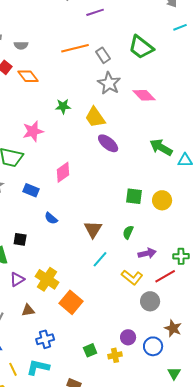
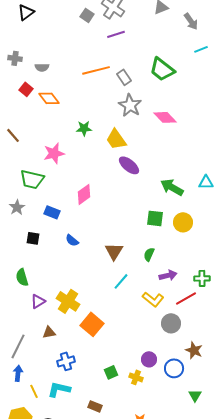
green arrow: (161, 147) -> (172, 187), moved
black square: (20, 239) -> (33, 238), moved
yellow cross: (115, 355) -> (136, 377), turned 32

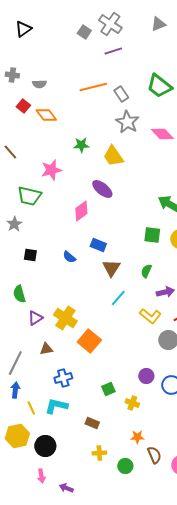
purple ellipse: (129, 165) -> (102, 189), moved
blue rectangle: (52, 212) -> (98, 245), moved
yellow cross: (136, 377) -> (132, 403), moved

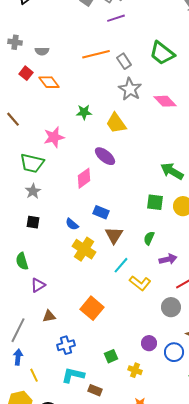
gray star: (14, 224) -> (33, 191), moved
yellow L-shape: (150, 316) -> (140, 283), moved
yellow cross: (65, 318) -> (84, 249), moved
cyan L-shape: (56, 406) -> (73, 375), moved

